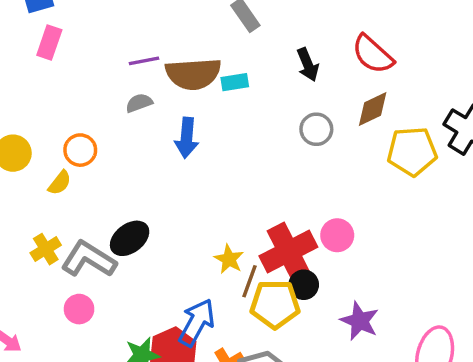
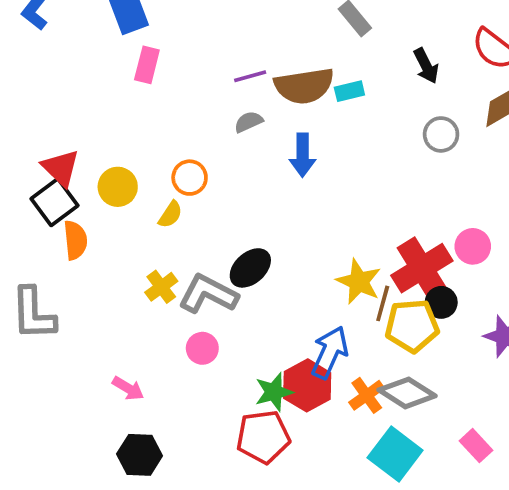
yellow star: (229, 259) -> (359, 282), size x1.4

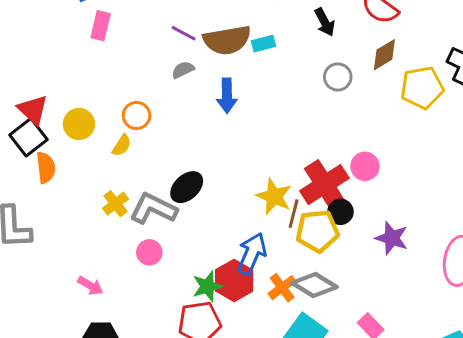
purple line: (250, 76) -> (184, 33), turned 45

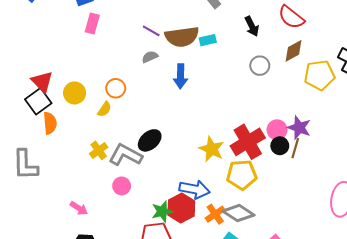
black circle: (340, 212) -> (280, 146), moved
brown line: (294, 214) -> (295, 148), moved
purple star: (392, 238) -> (299, 128), moved
blue arrow: (252, 254) -> (194, 189), turned 76

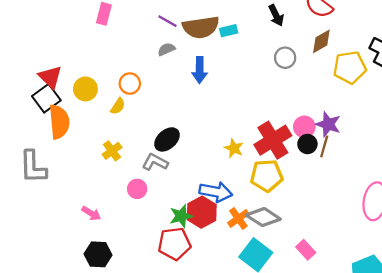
orange semicircle: (50, 123) -> (59, 122), size x1.4
yellow star: (212, 149) -> (234, 148), size x0.7
gray L-shape: (125, 155) -> (155, 162), moved, size x0.7

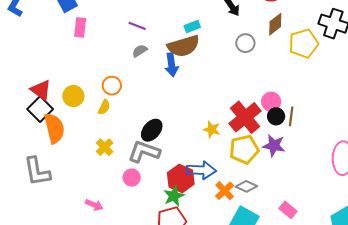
brown semicircle: (201, 27) -> (183, 46), moved
purple star: (328, 124) -> (274, 146), moved
gray L-shape: (155, 162) -> (144, 152), size x1.4
red hexagon: (202, 212) -> (181, 178), moved
gray diamond: (263, 217) -> (246, 186), size x0.7

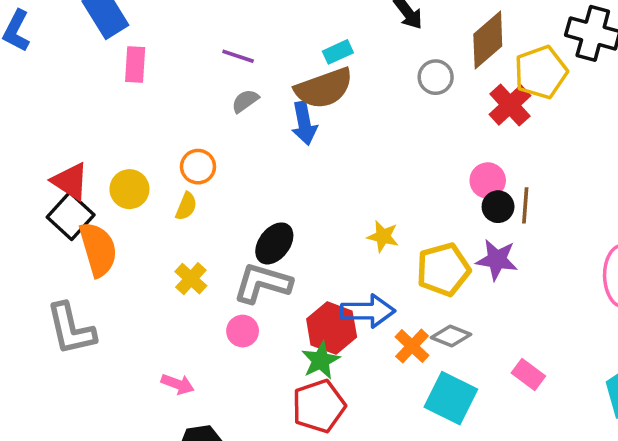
brown diamond: (275, 24) -> (488, 40), size x1.4
red cross: (245, 117) -> (510, 105), moved, size x0.7

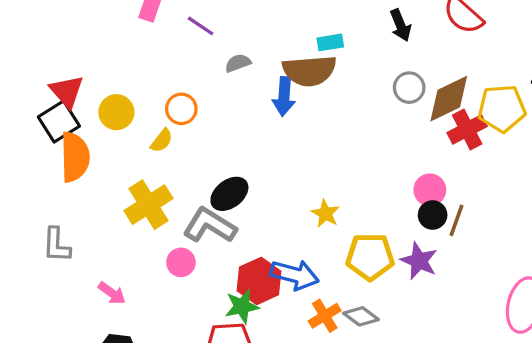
brown diamond: (488, 40) -> (449, 99), moved
purple line: (238, 56) -> (201, 26), moved
yellow cross: (191, 279) -> (149, 205), size x1.6
gray L-shape: (71, 329) -> (56, 245), moved, size x0.7

